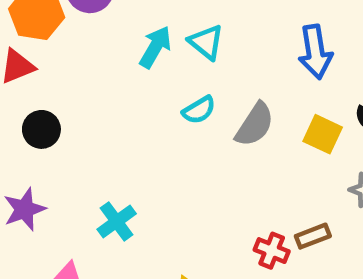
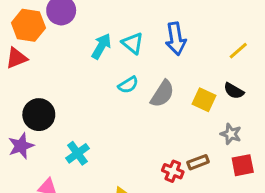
blue arrow: (315, 52) -> (176, 39), moved
black circle: (41, 129) -> (39, 115), moved, size x1.4

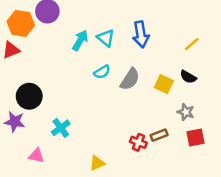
purple star: (21, 146) -> (15, 122), turned 30

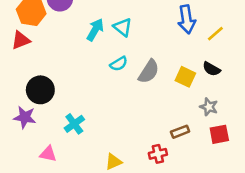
blue arrow: (141, 34) -> (187, 19), moved
red cross: (138, 142) -> (158, 154), moved, turned -35

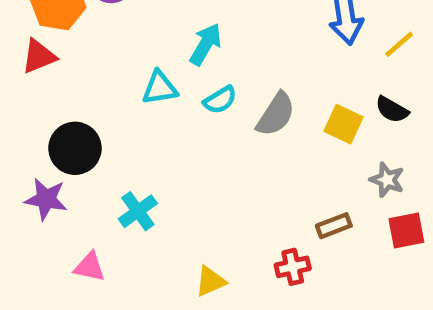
cyan triangle: (123, 27) -> (160, 88), moved, turned -48
cyan arrow: (95, 30) -> (206, 44), moved

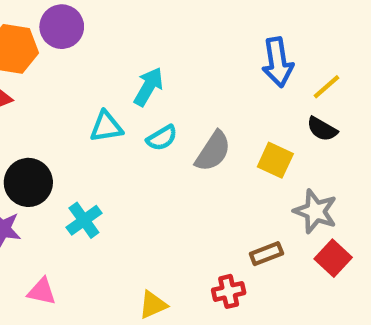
black semicircle: (392, 110) -> (322, 129), moved
gray star: (387, 180) -> (315, 211), size x1.4
cyan cross: (138, 211) -> (84, 220), moved
red square: (406, 231) -> (333, 258), turned -36

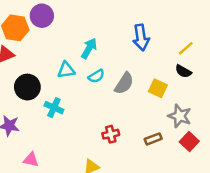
blue arrow: (278, 62) -> (141, 37), moved
black circle: (28, 182) -> (27, 87), moved
cyan cross: (84, 220) -> (54, 108), moved, turned -30
red cross: (229, 291) -> (111, 134), moved

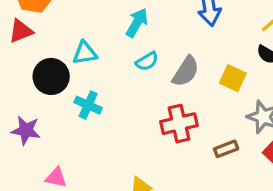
cyan triangle: (66, 70) -> (85, 53), moved
red cross: (111, 134) -> (179, 124), moved, size x1.5

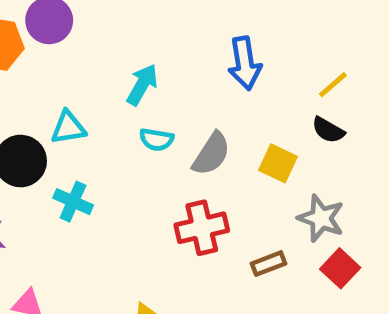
cyan semicircle: (147, 61) -> (156, 140), turned 40

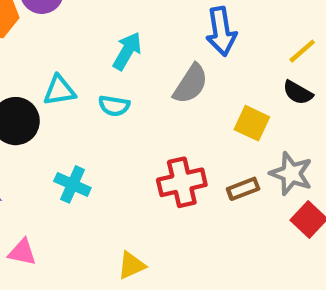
cyan semicircle: (156, 140) -> (114, 106), moved
gray semicircle: (211, 154) -> (191, 84), moved
cyan cross: (73, 202) -> (72, 184), moved
brown rectangle: (269, 264) -> (243, 189), moved

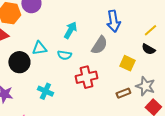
red cross: (182, 182) -> (86, 77), moved

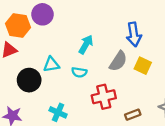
yellow square: (127, 63) -> (143, 66), moved
brown rectangle: (123, 93) -> (133, 115), moved

